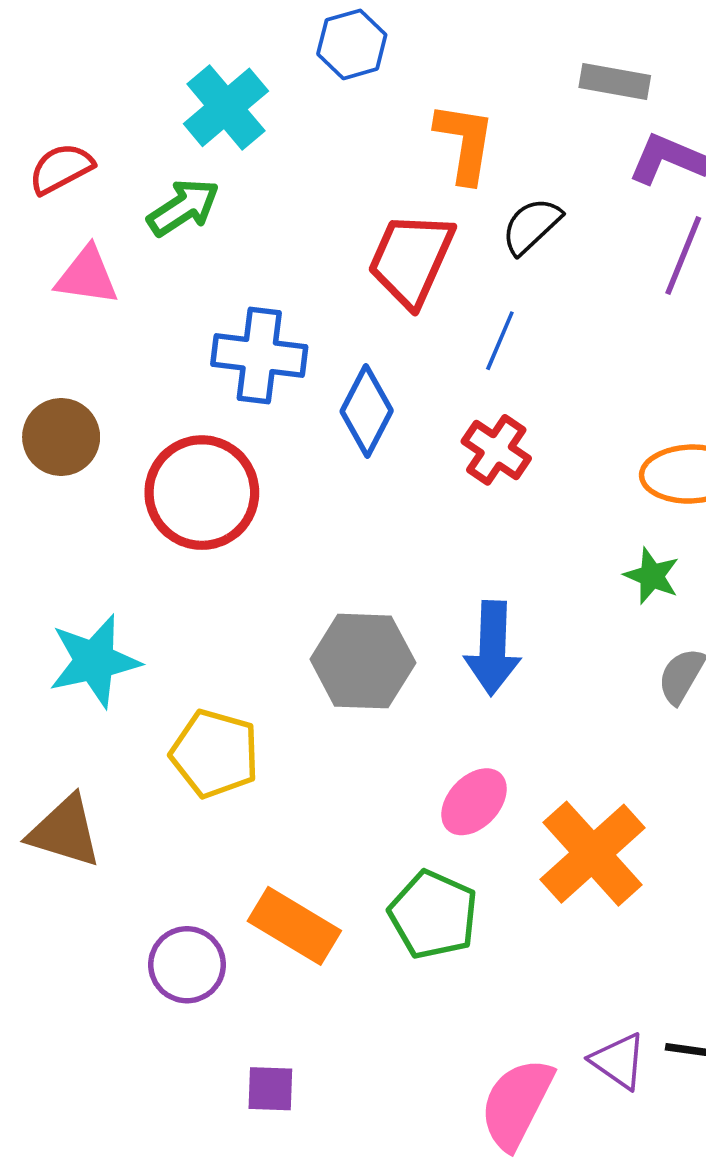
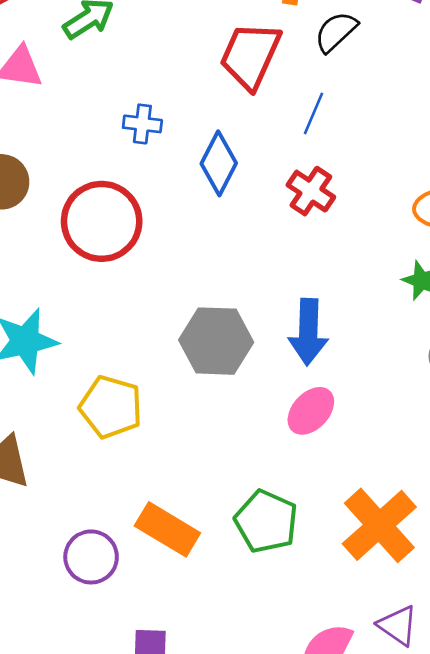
blue cross: (259, 356) -> (142, 124), size x0.6
pink ellipse: (474, 802) -> (311, 411), moved
orange cross: (593, 854) -> (379, 525), moved

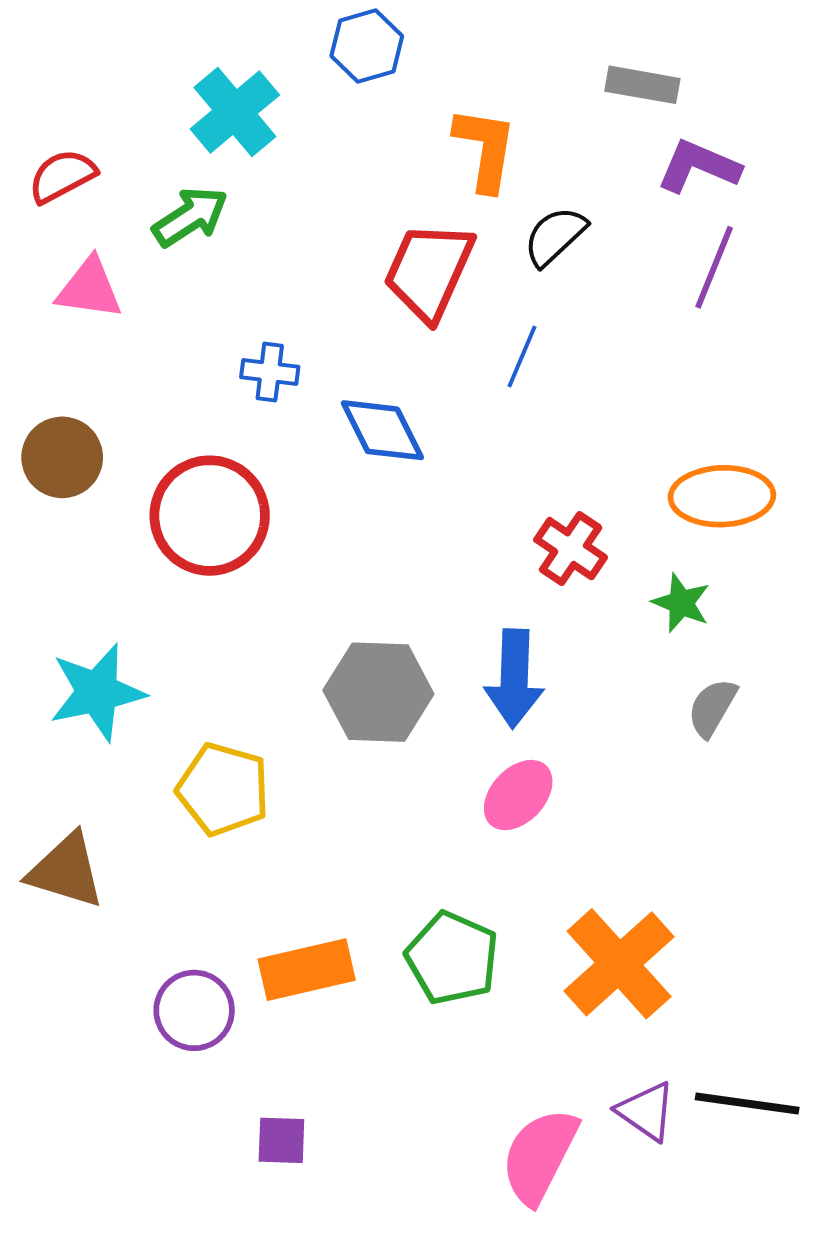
blue diamond: (219, 163) -> (382, 430), turned -54
red cross: (311, 191) -> (571, 549), moved
orange rectangle: (167, 529) -> (307, 970), turned -44

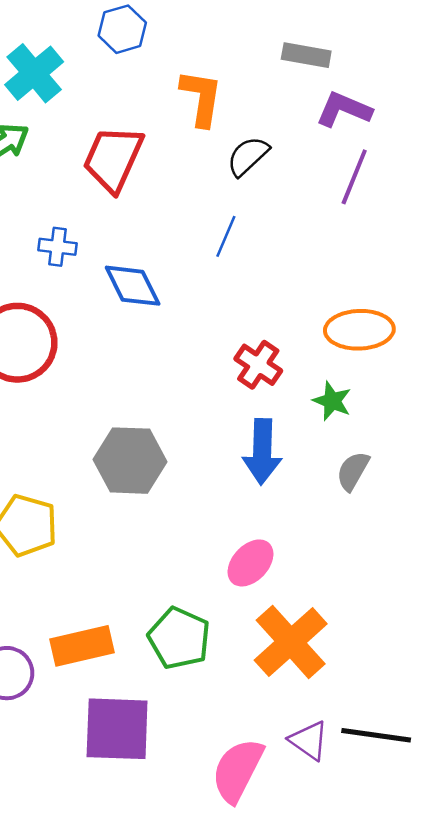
red trapezoid: (429, 271) -> (113, 159), moved
blue arrow: (514, 679) -> (262, 452), moved
pink ellipse: (518, 795) -> (251, 563), moved
purple square: (281, 1140) -> (117, 729), moved, size x2.0

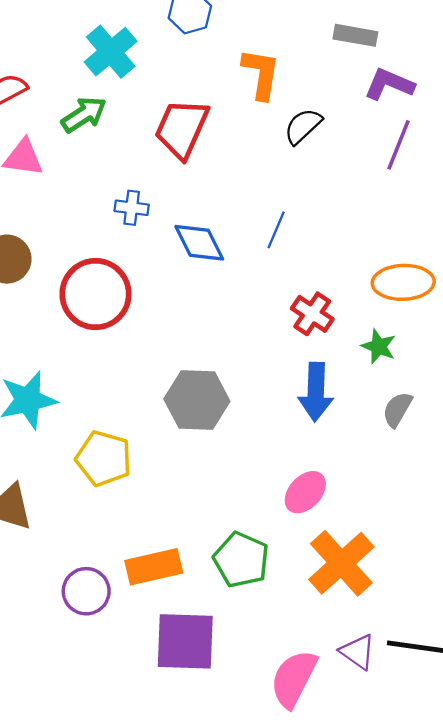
blue line: (226, 236) -> (276, 230), moved

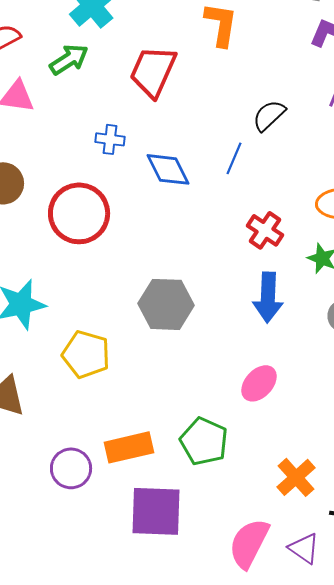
black semicircle: (303, 126) -> (269, 115), moved
orange cross: (341, 563) -> (296, 477), moved, size x0.7
purple triangle: (358, 652) -> (304, 548), moved

